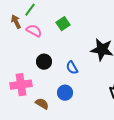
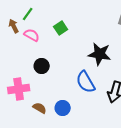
blue semicircle: (72, 68) -> (86, 82), moved, size x1.6
blue circle: (65, 93) -> (63, 108), moved

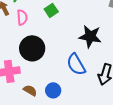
pink semicircle: (32, 35) -> (22, 17), turned 56
black circle: (42, 66) -> (32, 48), size x1.6

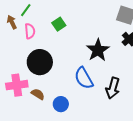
black star: (90, 36) -> (98, 50), turned 30
brown semicircle: (30, 90) -> (38, 94), moved

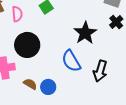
brown semicircle: (38, 94) -> (30, 84), moved

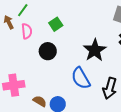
black circle: (27, 45) -> (48, 51), moved, size x0.7

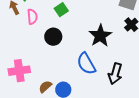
brown semicircle: (40, 101) -> (45, 87), turned -72

